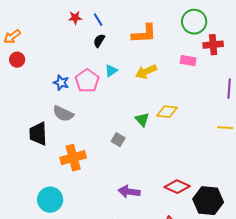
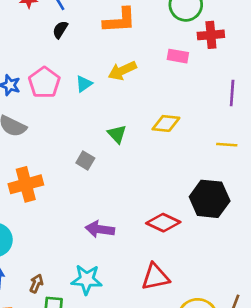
cyan triangle: (111, 71) -> (84, 84), moved
yellow diamond: (167, 112) -> (166, 123), moved
black hexagon: (208, 201) -> (210, 199), moved

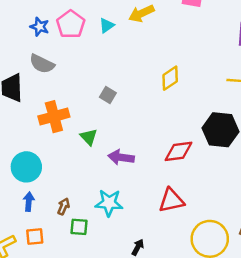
yellow diamond: (166, 123) -> (170, 78), moved, turned -40
green triangle: (117, 134) -> (89, 137), moved
red diamond: (163, 223) -> (179, 151), turned -32

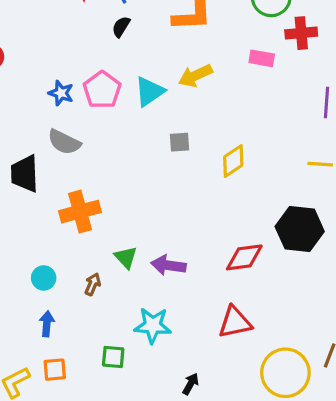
cyan triangle: (107, 25) -> (150, 91), size x1.5
gray square: (108, 95) -> (180, 142), moved, turned -35
green triangle: (89, 137) -> (126, 257), moved
cyan circle: (26, 167) -> (44, 278), size x0.6
brown arrow: (63, 206) -> (93, 284), moved

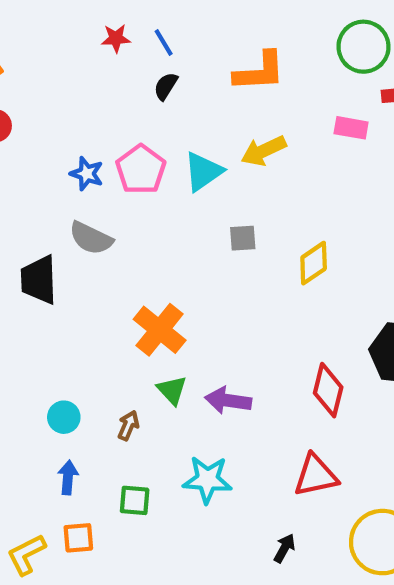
orange cross: (80, 212) -> (160, 330), moved, turned -36
red diamond: (244, 257) -> (328, 390), turned -69
green square: (113, 357) -> (135, 500), moved
black arrow: (191, 384) -> (284, 548), moved

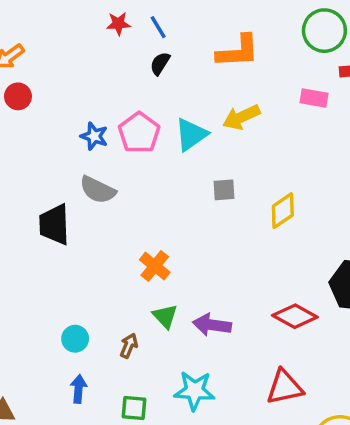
orange cross: (160, 330) -> (155, 266), size x0.7
red diamond: (328, 390) -> (295, 316), turned -75

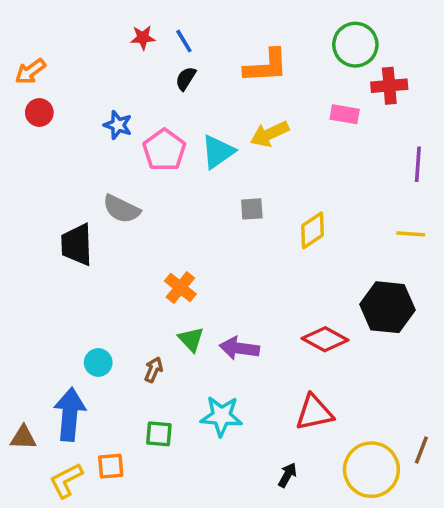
blue star: (94, 136) -> (118, 125), moved
blue arrow: (79, 389) -> (70, 414), moved, size x1.8

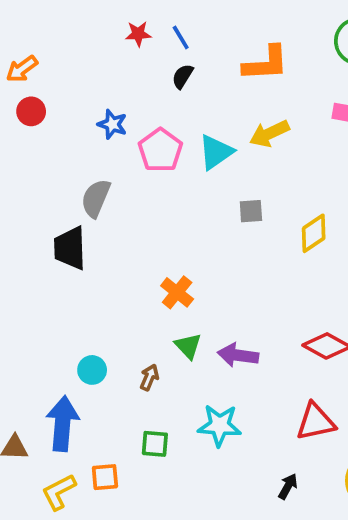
gray semicircle: (121, 209) -> (96, 198), moved, turned 87

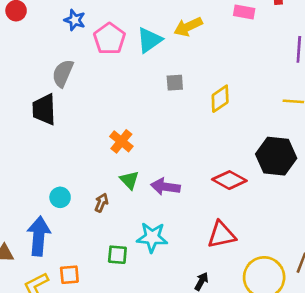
green square: (155, 444) -> (117, 255), moved

